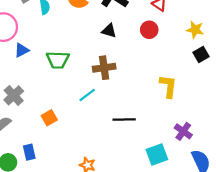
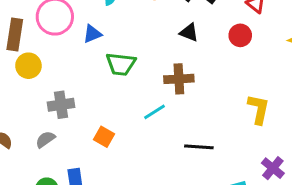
blue triangle: (22, 50) -> (92, 34), moved
gray cross: (14, 95) -> (61, 105), turned 30
orange square: (49, 118) -> (104, 137), turned -35

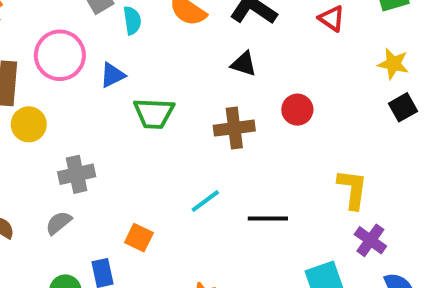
red circle: (240, 35) -> (297, 110), moved
yellow L-shape: (259, 109) -> (352, 189), moved
cyan line: (155, 112) -> (205, 201), moved
orange square: (104, 137) -> (139, 238), moved

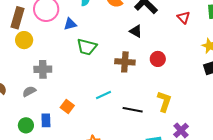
yellow L-shape: (352, 189) -> (164, 101), moved

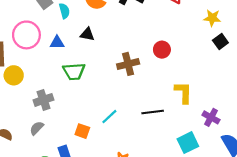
blue triangle: (70, 24) -> (57, 43), turned 32
black triangle: (136, 31) -> (87, 34), moved
green trapezoid: (87, 47) -> (74, 71), moved
cyan line: (104, 95) -> (109, 117), moved

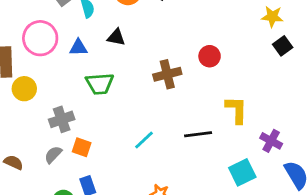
orange square: (82, 131) -> (82, 147), moved

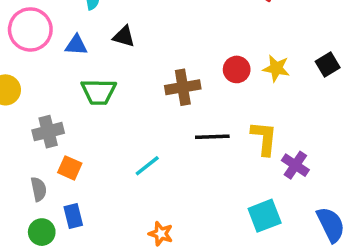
yellow star: (272, 17) -> (276, 68), moved
black line: (198, 134) -> (212, 137), moved
purple cross: (271, 141) -> (295, 165), moved
gray semicircle: (53, 155) -> (39, 189), moved, turned 120

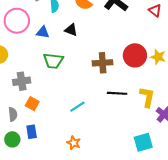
red circle: (237, 69) -> (135, 55), size x1.5
orange star: (161, 234) -> (74, 143), moved

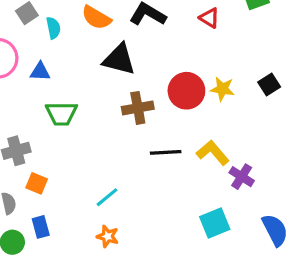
black triangle: (71, 30) -> (119, 59), moved, size x1.6
yellow L-shape: (147, 97) -> (213, 153), turned -45
cyan line: (77, 107) -> (107, 197), moved

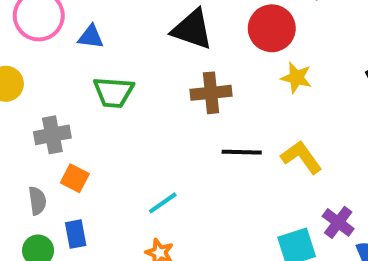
yellow star: (222, 89) -> (296, 78), moved
red circle: (186, 91) -> (272, 28), moved
purple cross: (242, 177) -> (338, 222), moved

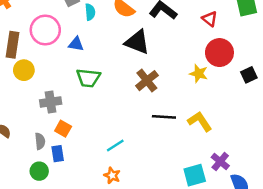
red circle: (272, 28) -> (219, 53), moved
brown cross: (211, 93) -> (147, 81), turned -35
blue rectangle: (76, 234) -> (58, 154), moved

